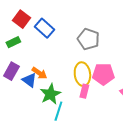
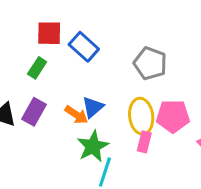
red square: (21, 19) -> (49, 33), turned -36
green rectangle: (13, 42) -> (37, 68), turned -32
blue triangle: (29, 80) -> (93, 107), moved, turned 42

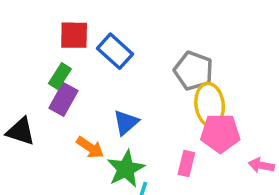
purple rectangle: (34, 112) -> (63, 99), moved
orange arrow: (76, 115) -> (90, 147), moved
yellow ellipse: (141, 116) -> (210, 105), moved

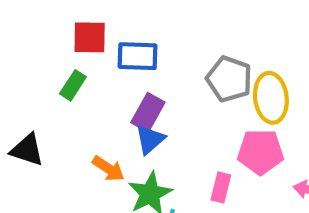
blue rectangle: (115, 51) -> (138, 56), turned -40
purple rectangle: (63, 99) -> (148, 112), moved
yellow ellipse: (210, 105) -> (271, 98), moved

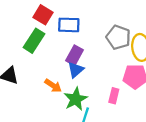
red square: (90, 37) -> (43, 15), turned 30
green rectangle: (73, 85) -> (34, 41), size x1.5

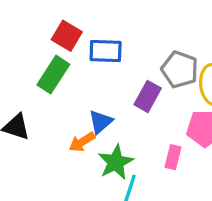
purple rectangle: (74, 55) -> (148, 96), moved
blue triangle: (76, 70) -> (101, 122), moved
orange arrow: (53, 86) -> (82, 142), turned 114

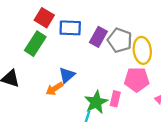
purple rectangle: (148, 96) -> (98, 37), moved
green star: (116, 162) -> (96, 102), moved

